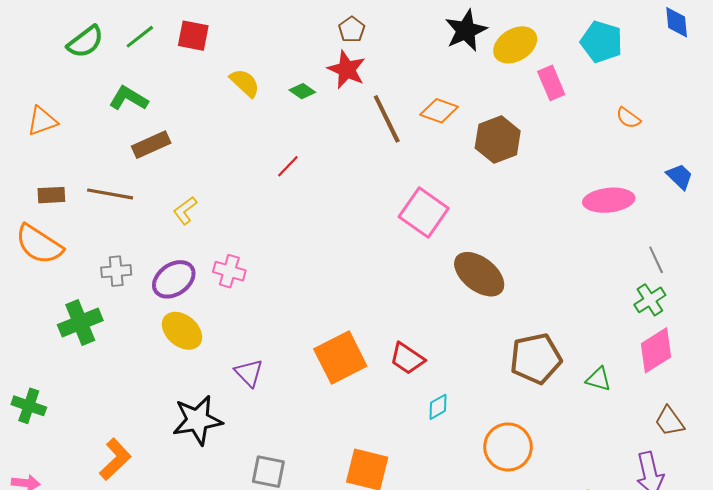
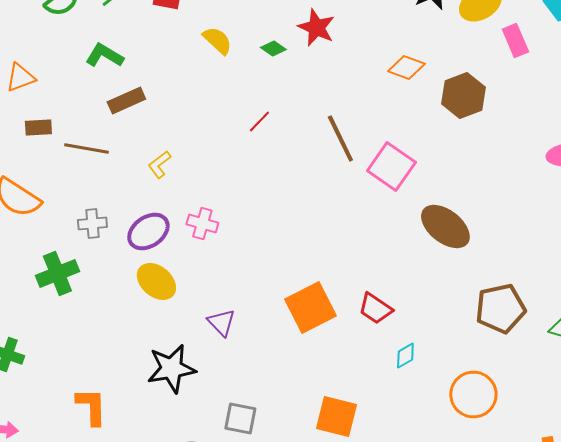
brown line: (387, 119) -> (340, 138), moved
brown rectangle: (51, 195) -> (38, 128), moved
orange L-shape: (115, 459) -> (91, 406), turned -48

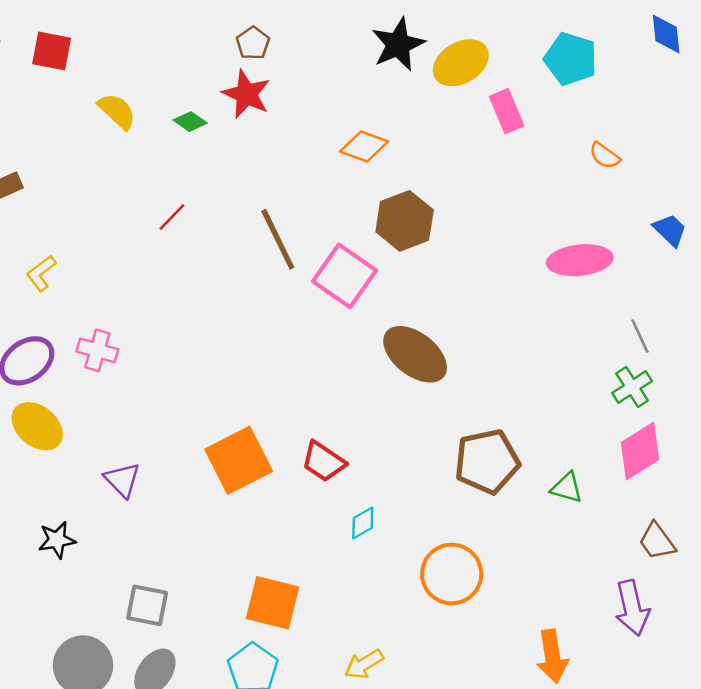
brown hexagon: (463, 96) -> (405, 221), moved
black star: (171, 368) -> (57, 540), size x0.6

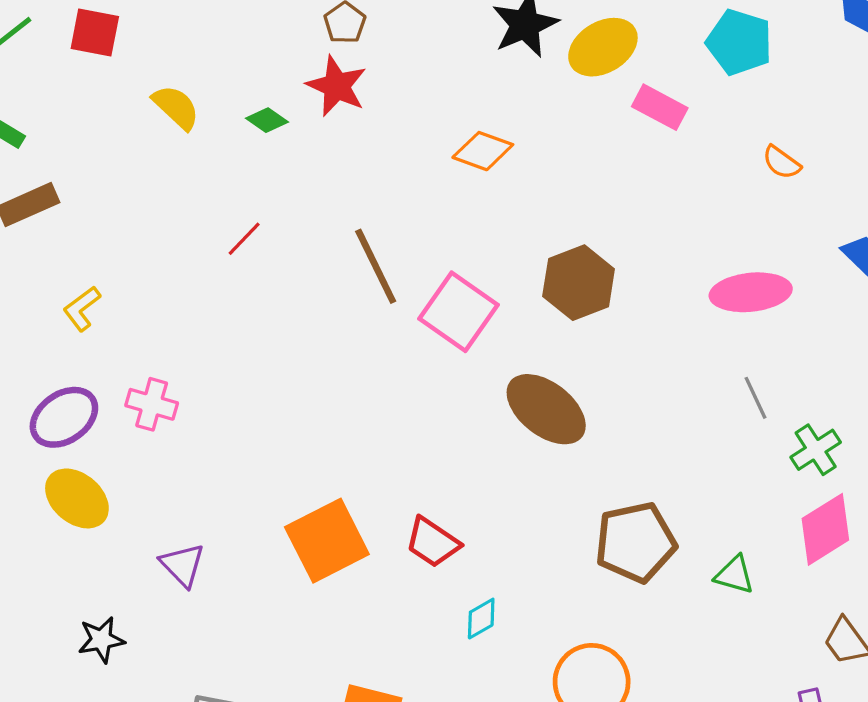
pink rectangle: (507, 111) -> (660, 107), turned -39
brown hexagon: (405, 221) -> (579, 283), moved
gray line: (640, 336) -> (756, 398), moved

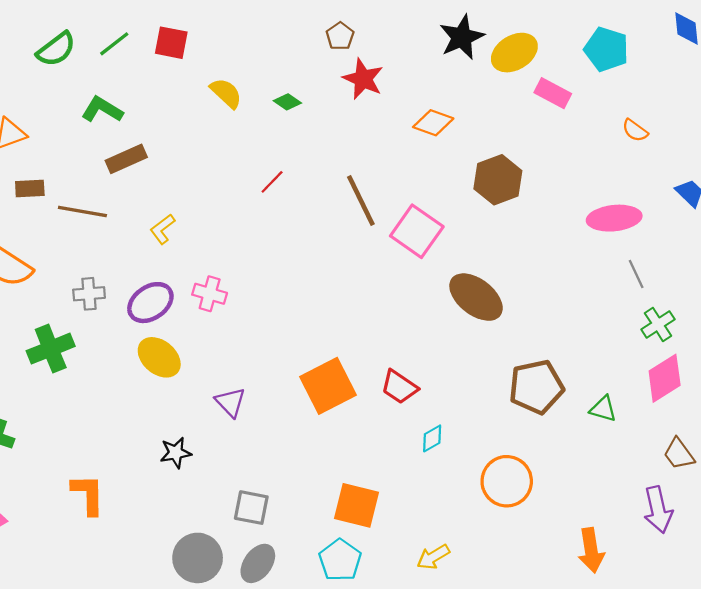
red star: (337, 86) -> (363, 79), moved
brown hexagon: (579, 283) -> (498, 180), moved
gray line: (756, 398) -> (636, 274), moved

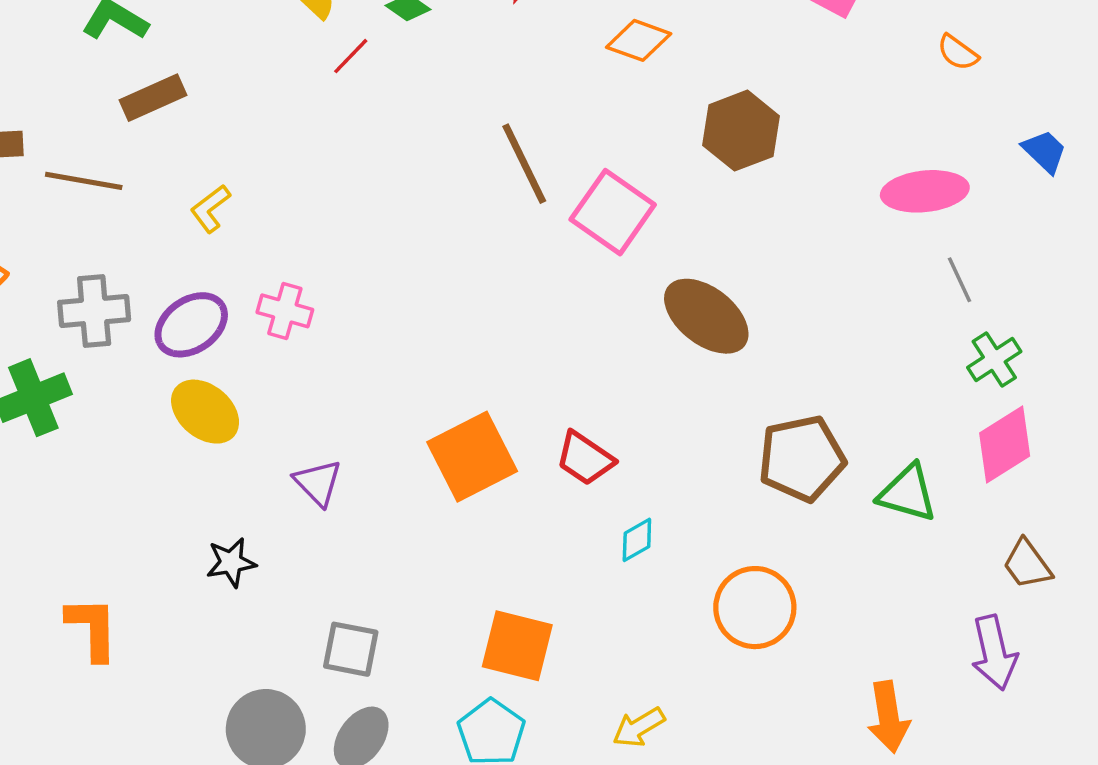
red line: (272, 182) -> (351, 56), moved
gray cross: (89, 294) -> (94, 311), size x1.4
green triangle: (603, 409) -> (908, 493), size x1.4

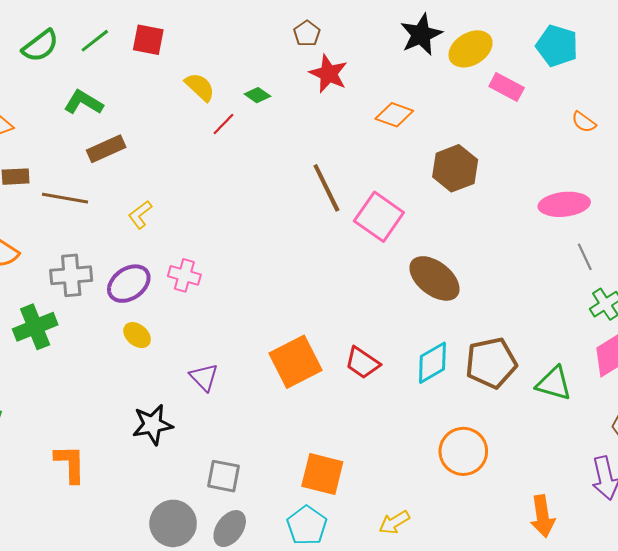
yellow ellipse: (205, 412) -> (137, 335), size x0.7
cyan diamond: (637, 540) -> (432, 363), moved, size x1.6
black star: (231, 562) -> (152, 425), size x1.4

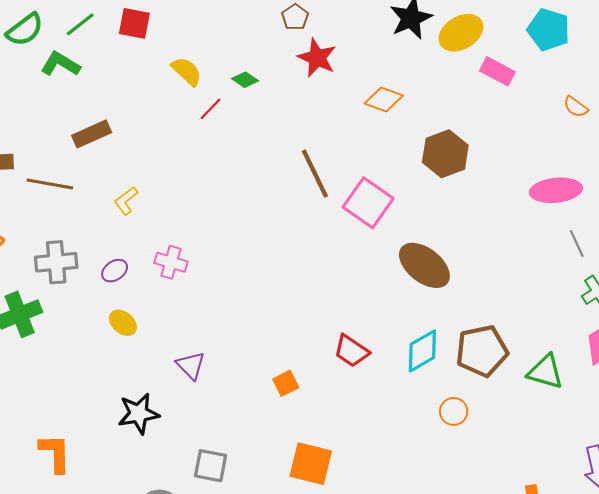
green L-shape: (84, 102) -> (60, 64), moved
purple ellipse: (129, 284) -> (115, 271), size x0.6
orange square: (296, 362) -> (286, 383), moved, size x0.5
orange circle: (463, 451) -> (454, 411), moved, size x0.6

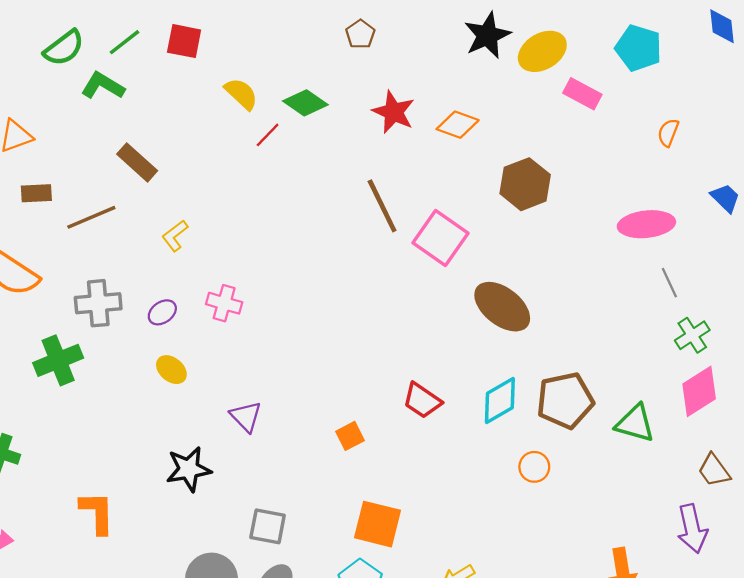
red star: (317, 58) -> (393, 112), moved
green diamond: (245, 80) -> (305, 103), size x1.5
orange semicircle: (576, 107) -> (668, 133), turned 75
brown rectangle: (92, 134) -> (137, 162), turned 66
brown line: (50, 184) -> (91, 217), turned -33

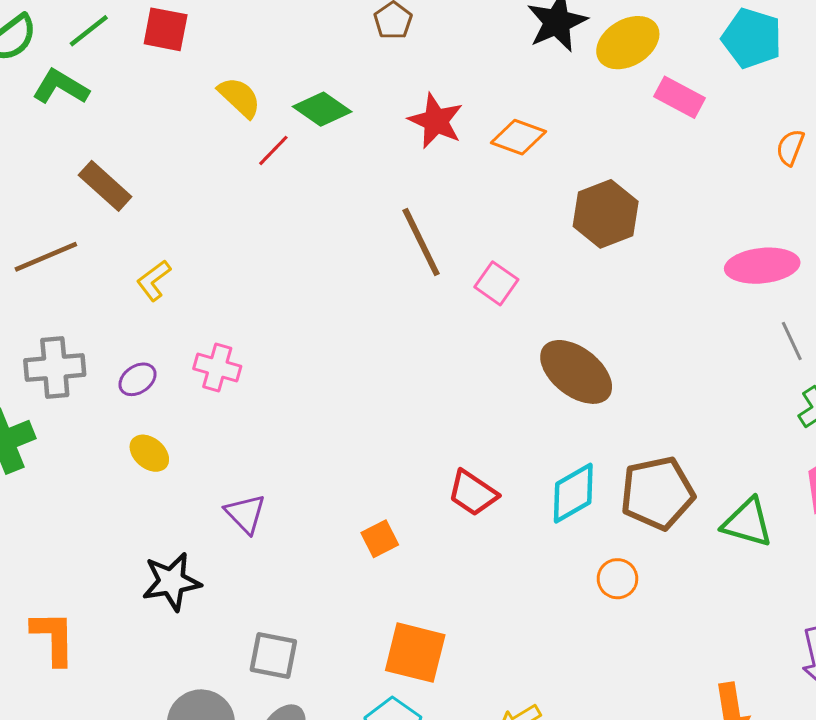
pink square: (440, 238) -> (496, 283), size x0.6

